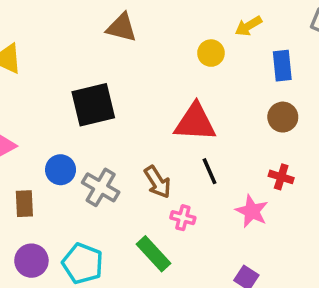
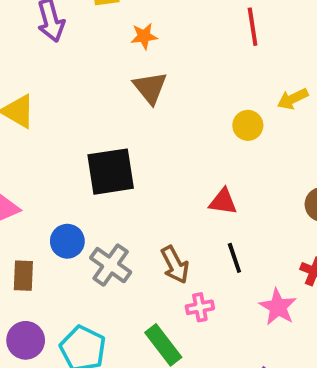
brown triangle: (122, 28) -> (150, 88), turned 32
red triangle: (195, 122) -> (223, 202), size x0.6
pink cross: (183, 218) -> (200, 307), turned -30

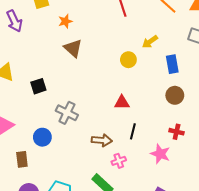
black square: (111, 172) -> (38, 86), moved, size x0.6
black line: (234, 258) -> (133, 131), turned 42
gray cross: (111, 265) -> (67, 113), moved
brown arrow: (175, 265) -> (102, 140), turned -48

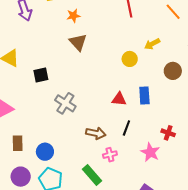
blue rectangle: (172, 64) -> (144, 95), moved
brown circle: (175, 95) -> (173, 71), moved
blue circle: (42, 137) -> (45, 152), moved

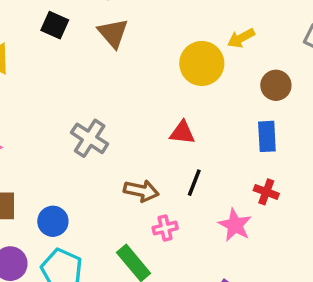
yellow circle: (130, 59) -> (202, 63), size x1.6
black square: (41, 75) -> (55, 25), moved, turned 35
blue rectangle: (144, 95) -> (267, 136), moved

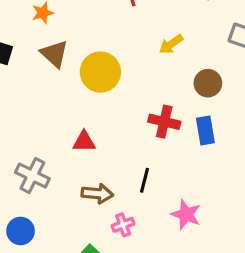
yellow circle: (202, 63) -> (100, 72), moved
red triangle: (182, 133) -> (84, 142), moved
gray cross: (90, 138) -> (32, 176), moved
red cross: (266, 192) -> (164, 122), moved, size x1.4

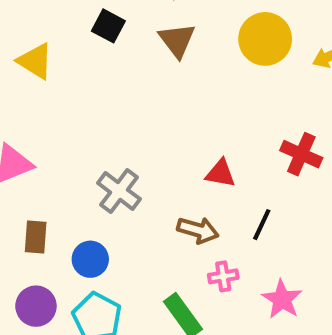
yellow circle: (100, 72) -> (265, 39), moved
red triangle: (84, 142) -> (220, 173), moved
pink star: (186, 214) -> (282, 299), moved

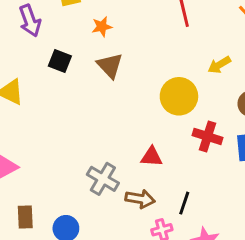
yellow circle: (265, 39) -> (179, 96), moved
gray cross: (119, 191) -> (103, 179), moved
black line: (262, 225) -> (184, 203), moved

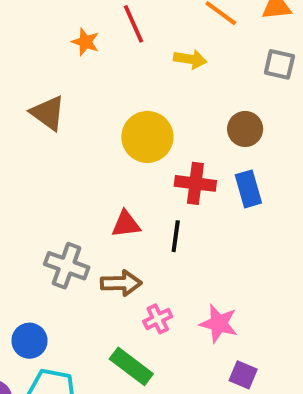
orange star: (102, 27) -> (85, 42), moved, turned -30
yellow arrow: (219, 65) -> (190, 59), moved, turned -130
black line: (184, 203) -> (176, 236), moved

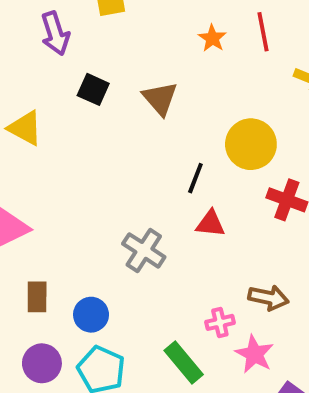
black line: (176, 236) -> (195, 178), moved
brown arrow: (121, 283) -> (268, 298), moved
pink star: (219, 323) -> (254, 354), moved

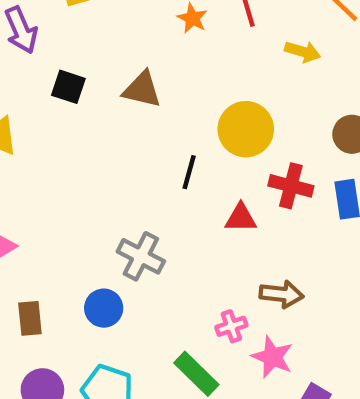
brown triangle: (160, 99) -> (142, 89), turned -30
red triangle: (211, 224) -> (241, 218), moved
blue circle: (91, 315) -> (104, 308), moved

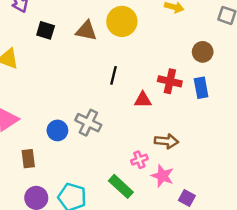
yellow circle: (246, 129) -> (122, 21), moved
blue circle: (104, 308) -> (57, 130), moved

